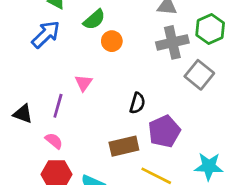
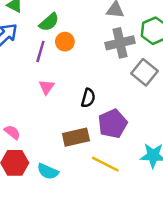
pink triangle: (84, 83) -> (47, 87), moved
purple line: (58, 106) -> (40, 51), moved

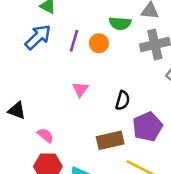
green semicircle: (49, 22) -> (120, 23), moved, turned 45
purple line: (40, 51) -> (74, 41), moved

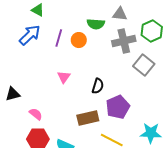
black triangle: (17, 110) -> (13, 94), turned -35

